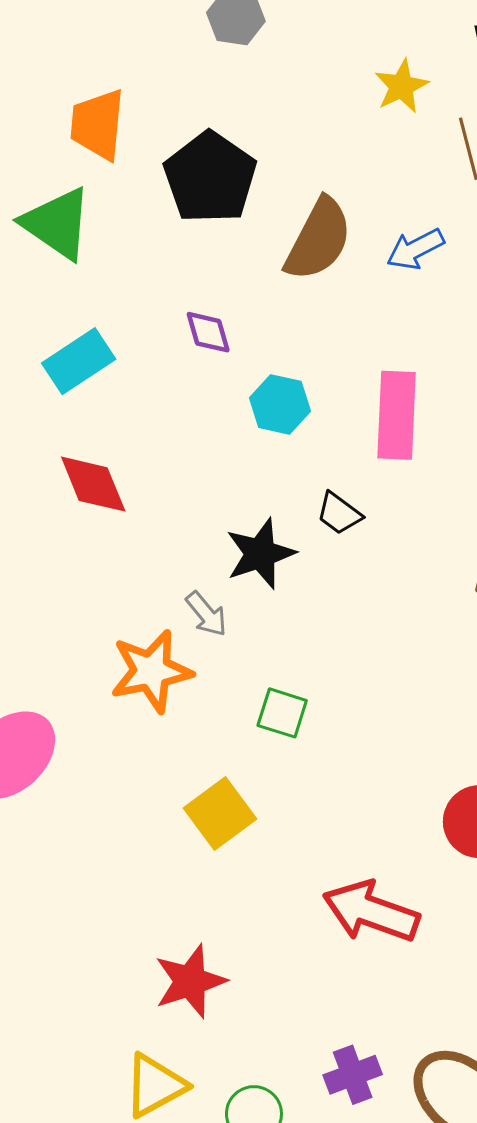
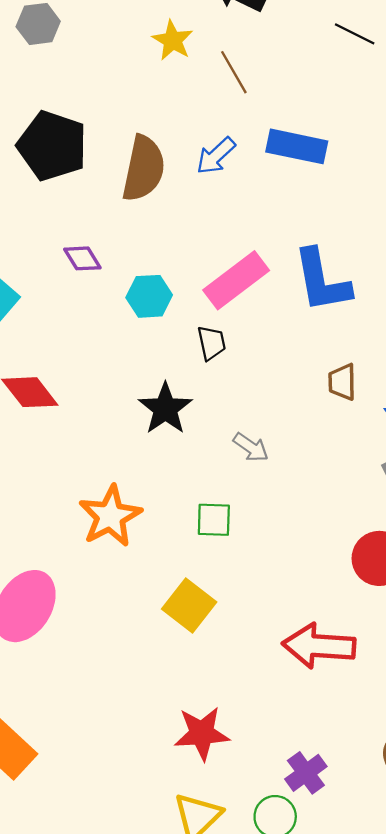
pink rectangle: (397, 415) -> (236, 280), turned 66
black trapezoid: (339, 513) -> (212, 343), moved, turned -123
gray arrow: (206, 614) -> (251, 447), moved
red star: (190, 981) -> (202, 733), turned 30
purple cross: (353, 1075) -> (306, 773), moved

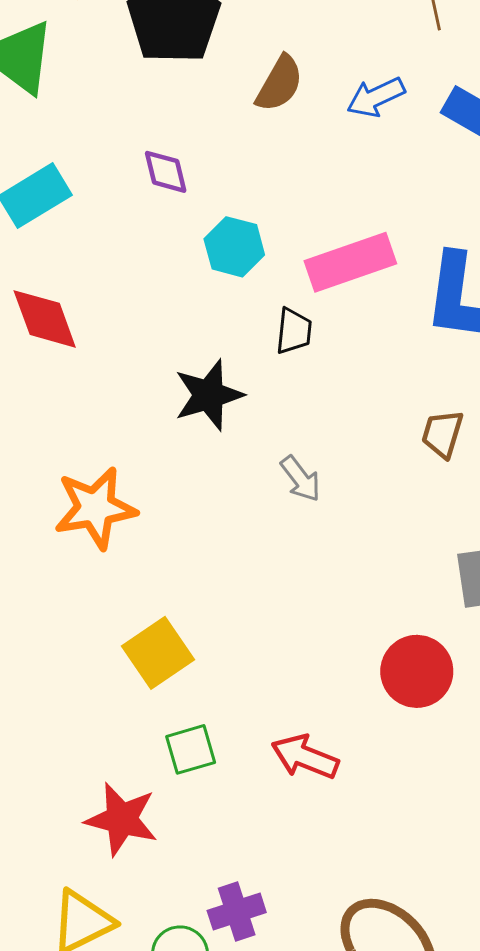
brown semicircle: (144, 169) -> (279, 84), size x0.7
green square: (214, 520) -> (191, 749), moved, turned -36
red arrow: (319, 646) -> (305, 757), size x0.7

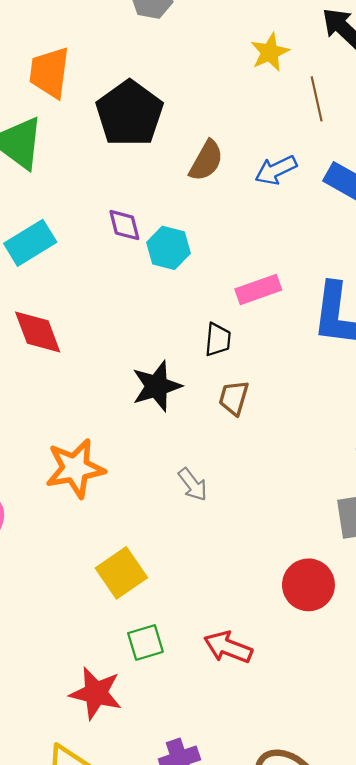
cyan hexagon: (234, 247) -> (168, 248), moved
pink rectangle: (350, 262) -> (258, 290), size x0.7
brown trapezoid: (442, 434) -> (234, 398), moved
gray arrow: (301, 479) -> (193, 484), moved

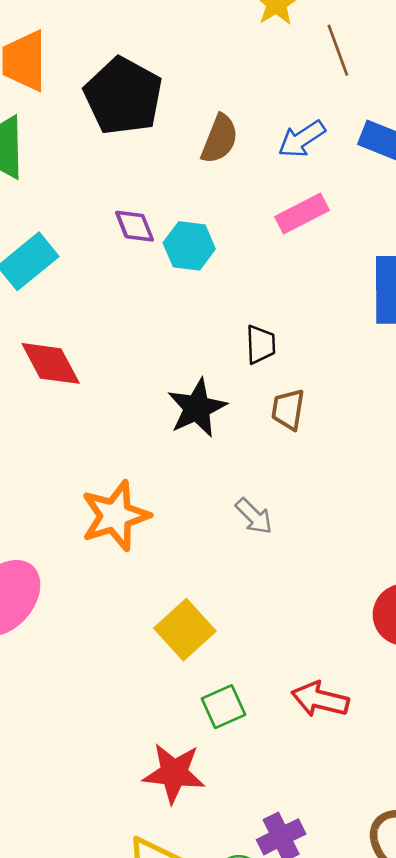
pink rectangle: (258, 290) -> (302, 213), moved

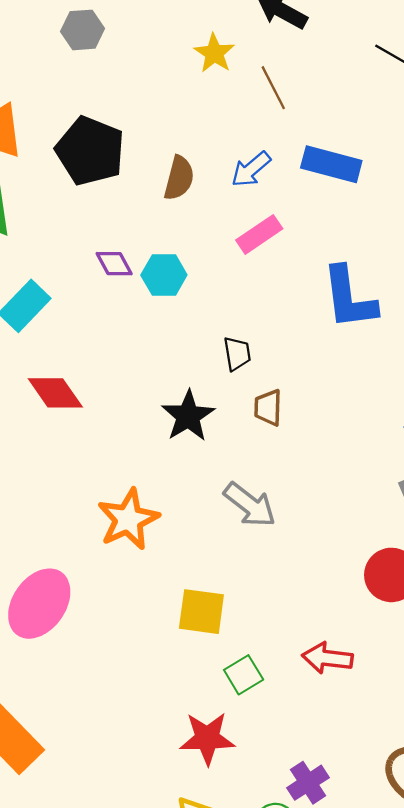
gray arrow: (254, 516) -> (250, 505), size x1.5
yellow square: (185, 630) -> (201, 612), turned -33

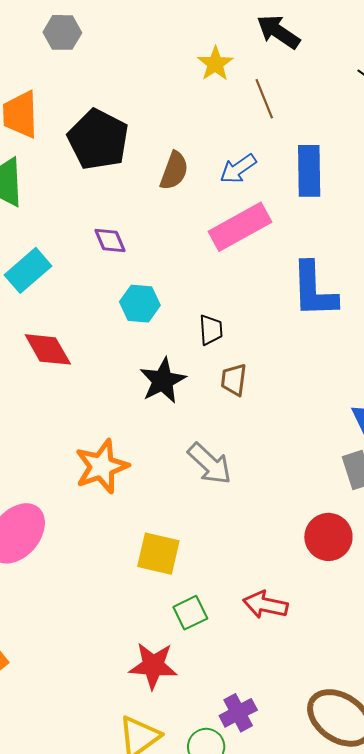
gray hexagon: (83, 30) -> (62, 32), moved
blue rectangle: (331, 164) -> (309, 171), turned 69
pink rectangle: (259, 234) -> (240, 227), size x1.5
cyan hexagon: (164, 275) -> (140, 304), moved

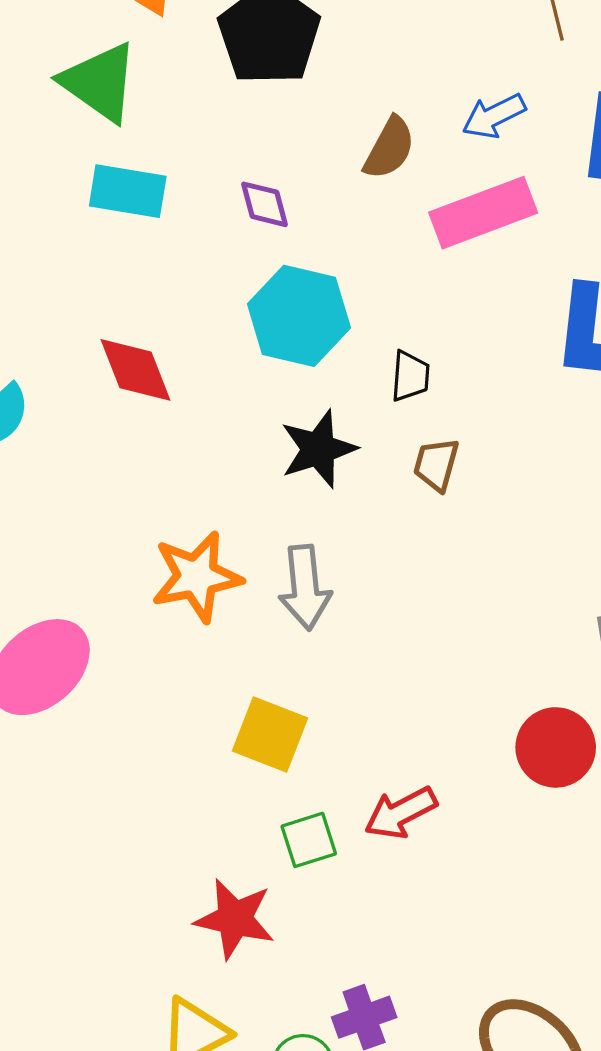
brown semicircle: (174, 171) -> (389, 148), moved
cyan rectangle: (28, 270) -> (128, 191), moved, turned 42
cyan hexagon: (140, 304) -> (299, 316), size x1.5
gray arrow: (210, 464) -> (305, 587), moved, turned 33
red arrow: (265, 605) -> (401, 813), moved, turned -48

